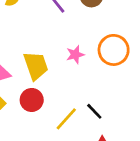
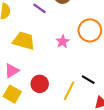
yellow trapezoid: (36, 66) -> (24, 41), moved, turned -40

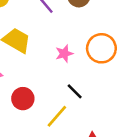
black line: (88, 80) -> (75, 91), moved

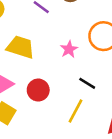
red circle: (23, 99) -> (38, 90), moved

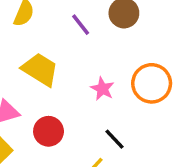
pink star: (69, 49) -> (102, 89), turned -30

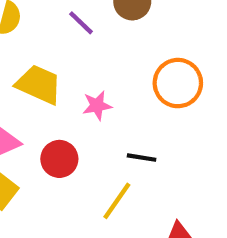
pink star: (102, 89) -> (97, 105), moved, turned -30
black line: (114, 139) -> (142, 158), turned -30

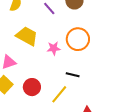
orange circle: (178, 83) -> (78, 39), moved
red circle: (59, 159) -> (32, 87), moved

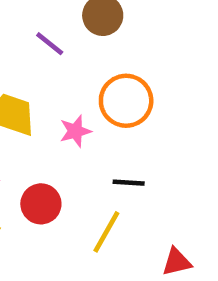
red circle: (32, 87) -> (41, 204), moved

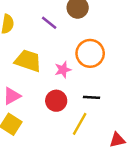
red circle: (41, 204) -> (56, 101), moved

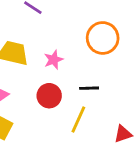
orange circle: (90, 53) -> (103, 38), moved

